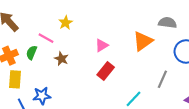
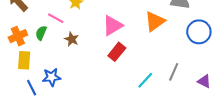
pink triangle: (102, 45) -> (113, 26), size x1.5
gray line: (162, 79) -> (174, 72), moved

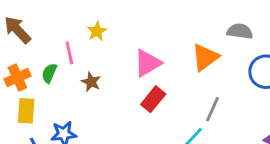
pink line: (56, 18) -> (69, 53), turned 49
gray line: (174, 72) -> (212, 109), moved

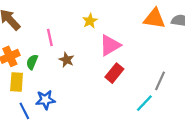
yellow star: (97, 31) -> (90, 21), moved
orange triangle: (205, 57) -> (154, 19), moved, turned 45
green semicircle: (49, 73) -> (32, 62), moved

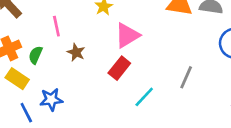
red rectangle: (114, 73) -> (119, 68), moved
yellow rectangle: (17, 82) -> (17, 79), turned -60
cyan line: (144, 103) -> (144, 97), moved

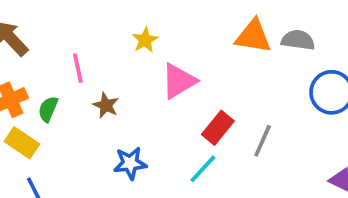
red rectangle: (119, 68) -> (218, 128), moved
blue star: (51, 100) -> (130, 163), moved

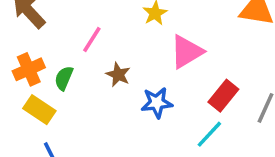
pink line: (78, 68) -> (92, 40), turned 44
blue star: (130, 163) -> (157, 103), moved

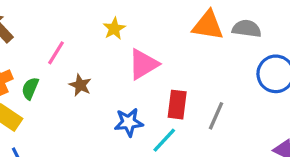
red rectangle: (223, 96) -> (177, 105), turned -32
blue star: (157, 103) -> (129, 122), moved

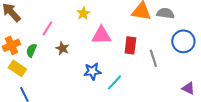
pink triangle: (143, 64) -> (101, 35), turned 30
red rectangle: (177, 105) -> (130, 45), moved
gray line: (216, 116) -> (153, 58), moved, turned -42

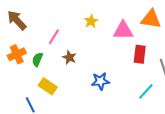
pink triangle: (101, 35) -> (123, 31), moved
yellow rectangle: (17, 68) -> (48, 86), moved
cyan line: (114, 82) -> (146, 91), moved

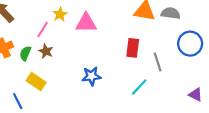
yellow star: (91, 21) -> (60, 14), moved
pink triangle: (123, 31) -> (86, 23), moved
brown star: (69, 57) -> (46, 51), moved

